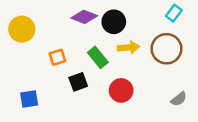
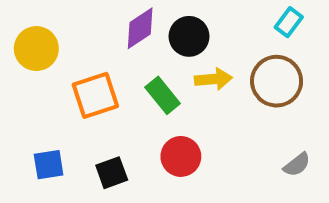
purple diamond: (84, 17) -> (140, 28), turned -55
orange square: (57, 57) -> (95, 95), size x1.6
black square: (78, 82) -> (112, 173), moved
red circle: (121, 90) -> (181, 156), moved

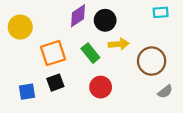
cyan rectangle: (289, 22) -> (161, 12), turned 49
brown circle: (277, 81) -> (152, 61), moved
black square: (112, 173) -> (55, 83), moved

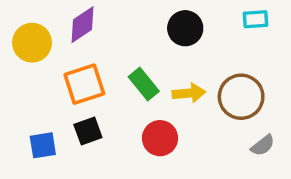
purple diamond: (78, 16) -> (82, 25), moved
black circle: (105, 20) -> (185, 28), moved
yellow arrow: (119, 44) -> (189, 93), moved

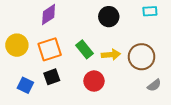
yellow circle: (32, 43) -> (17, 45), moved
blue square: (43, 145) -> (25, 85), turned 35

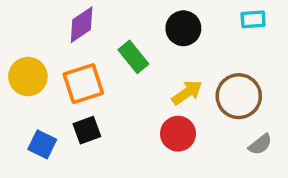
green rectangle: (84, 49) -> (133, 57), moved
yellow arrow: (111, 55) -> (187, 93), turned -30
red circle: (94, 81) -> (178, 134), moved

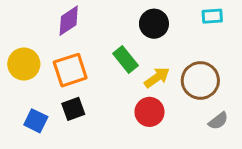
green rectangle: (133, 57) -> (126, 60), moved

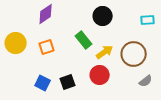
cyan rectangle: (212, 16) -> (148, 20), moved
orange square: (70, 70) -> (47, 47), size x0.7
black square: (73, 109) -> (68, 82), moved
blue square: (36, 121) -> (43, 83), moved

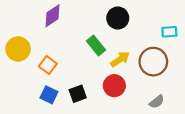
cyan rectangle: (148, 20) -> (169, 32), moved
orange square: (47, 47) -> (48, 65), moved, turned -35
gray semicircle: (146, 81) -> (157, 102), moved

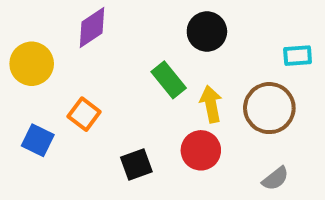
yellow circle: (18, 49) -> (32, 64), moved
yellow arrow: (120, 59) -> (211, 104), turned -66
blue square: (49, 95) -> (38, 140), moved

